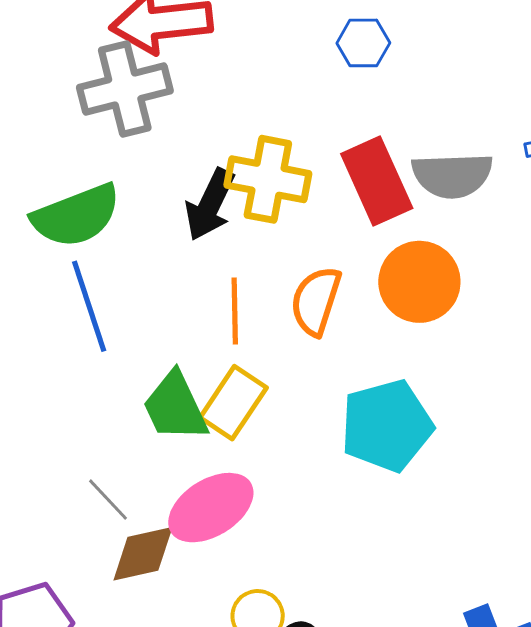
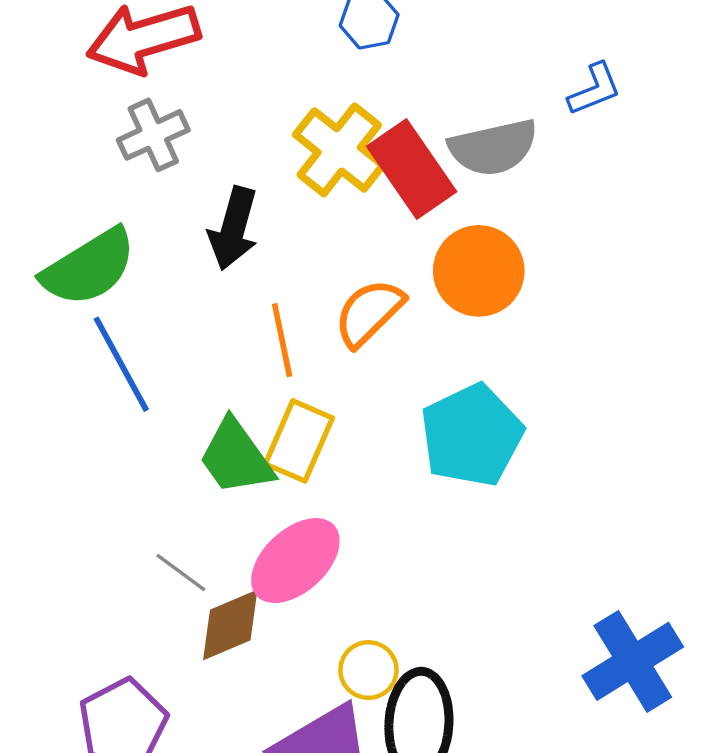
gray cross: (125, 89) -> (153, 135), moved, size x0.7
yellow cross: (268, 179) -> (339, 150), moved, turned 38
orange semicircle: (316, 301) -> (369, 313), turned 38

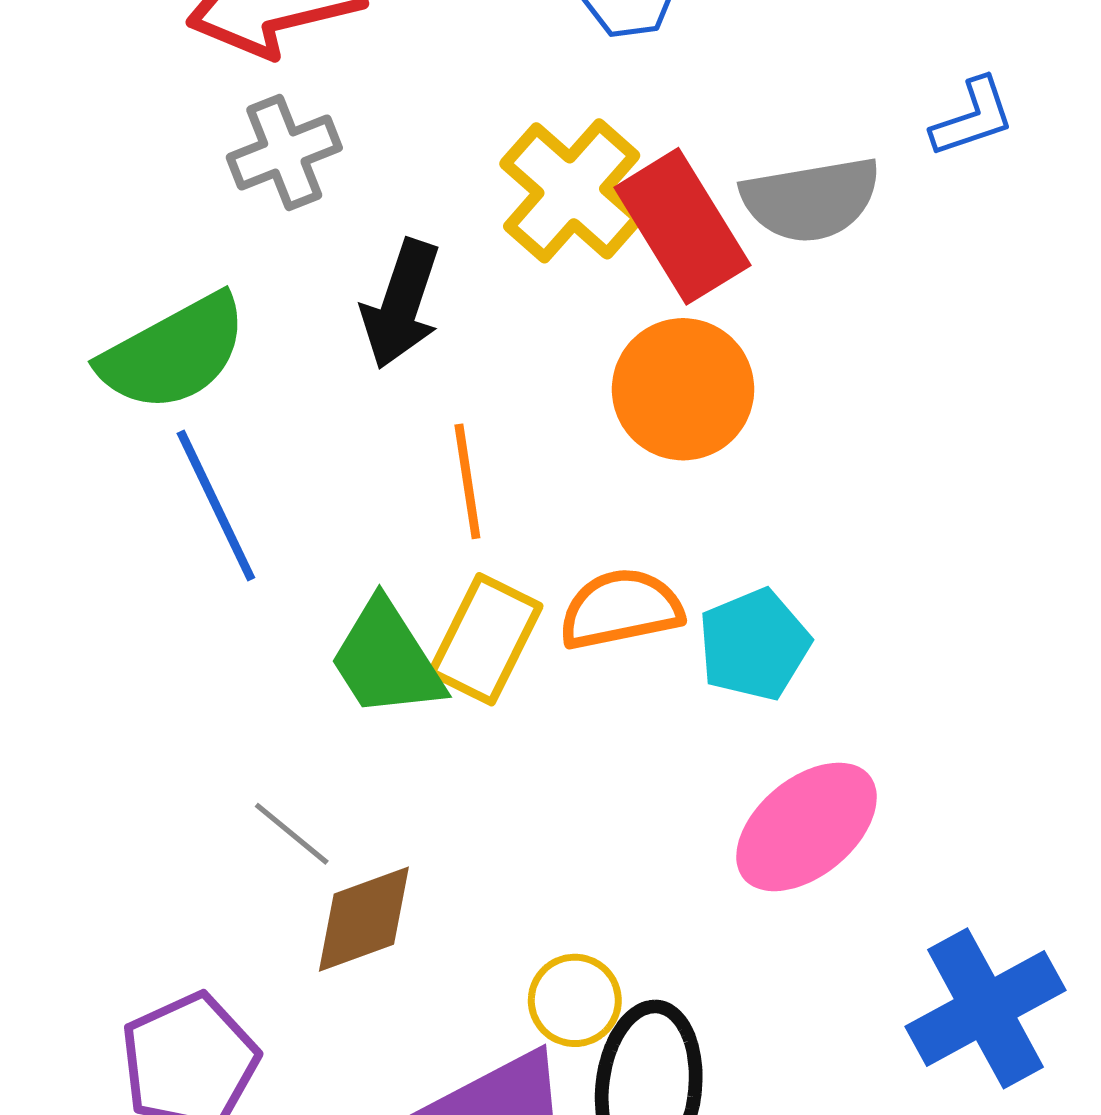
orange circle: (479, 271) -> (683, 389), moved
orange semicircle: (369, 313) -> (621, 609), moved, turned 30
cyan pentagon: (472, 435) -> (754, 645), size x0.7
pink ellipse: (295, 561) -> (807, 827), moved

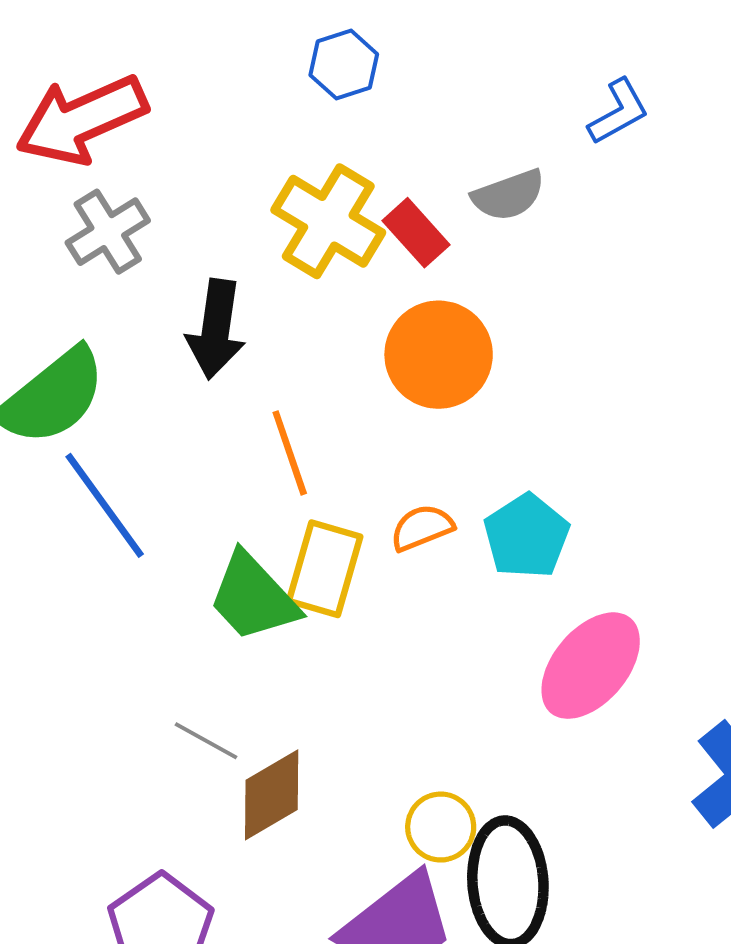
gray semicircle: (811, 199) -> (509, 195), size x0.7
red rectangle: (682, 226) -> (416, 233), size x0.6
orange semicircle: (621, 609) -> (422, 528), size x0.7

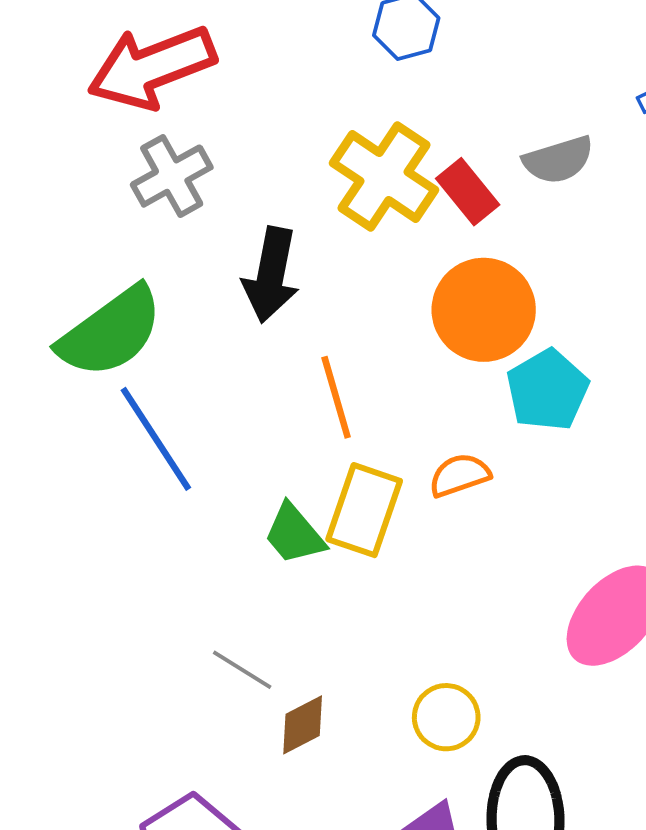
cyan pentagon: (527, 536) -> (547, 390), moved
green trapezoid: (253, 597) -> (294, 534), size x0.7
brown diamond: (272, 795) -> (303, 725), size x0.7
yellow circle: (441, 827) -> (446, 717), moved

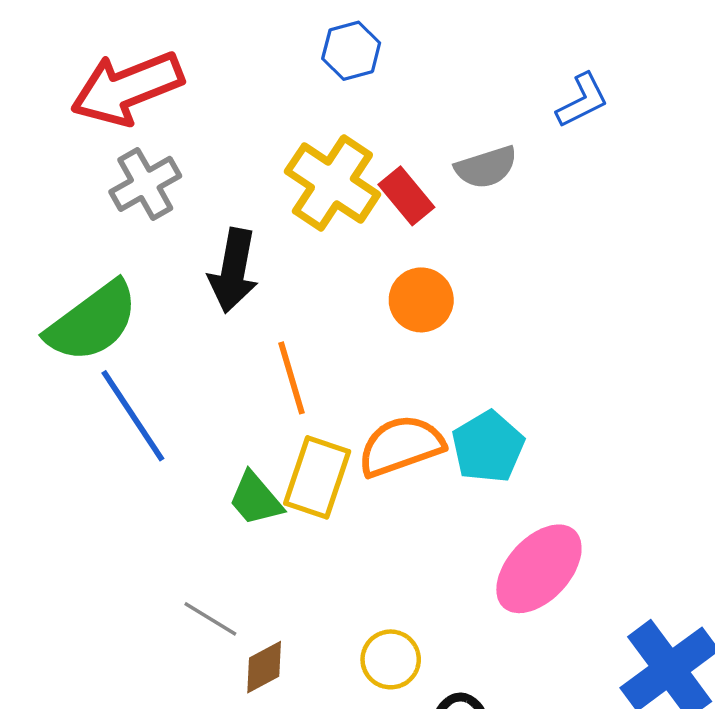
orange circle: (484, 310) -> (421, 300), size x0.7
cyan pentagon: (547, 390) -> (488, 447), moved
orange semicircle: (460, 475) -> (401, 446), size x1.6

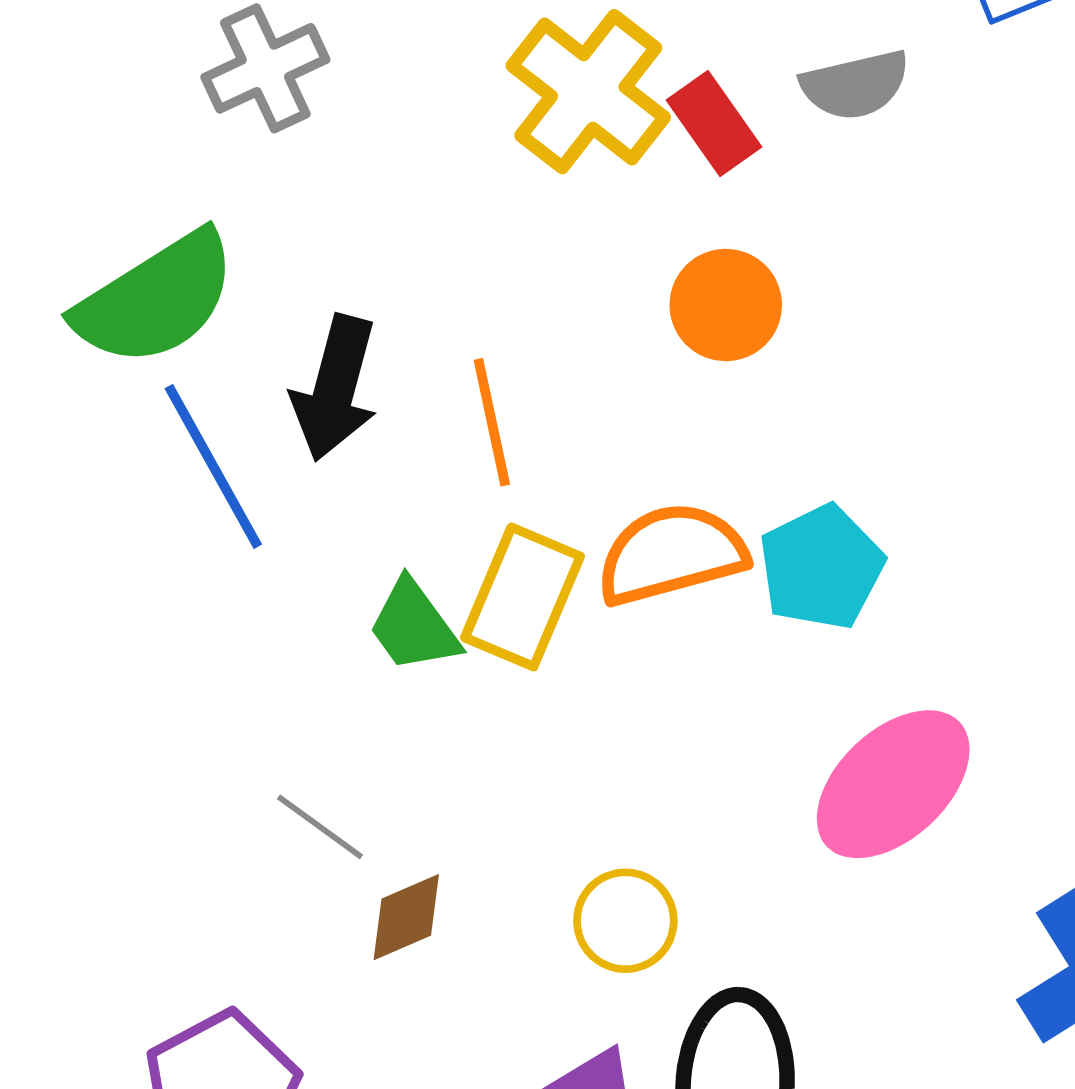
black arrow: (233, 271) -> (335, 388), moved

